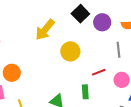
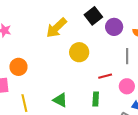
green rectangle: (85, 92) -> (96, 99), moved

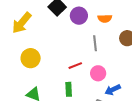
yellow circle: (79, 52) -> (31, 58), moved

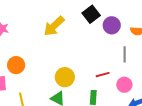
yellow circle: (31, 58) -> (65, 77), moved

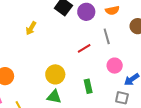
yellow arrow: (54, 26) -> (31, 28), size x0.6
red line: (103, 75) -> (84, 48), moved

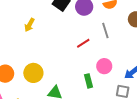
pink circle: (115, 66) -> (104, 66), moved
yellow circle: (55, 74) -> (33, 73), moved

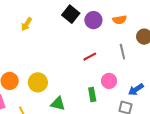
yellow arrow: (29, 25) -> (27, 24), moved
gray line: (105, 30) -> (122, 52), moved

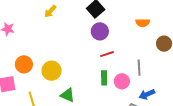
purple circle: (93, 20) -> (100, 31), moved
gray line: (122, 52) -> (139, 68), moved
green rectangle: (92, 95) -> (104, 78), moved

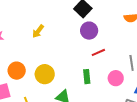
yellow arrow: (50, 11) -> (38, 31), moved
green rectangle: (104, 78) -> (87, 77), moved

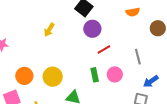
yellow arrow: (38, 31) -> (49, 30), moved
pink circle: (116, 78) -> (115, 74), moved

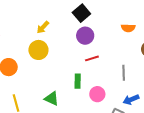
pink circle: (115, 74) -> (97, 94), moved
yellow circle: (53, 77) -> (38, 50), moved

